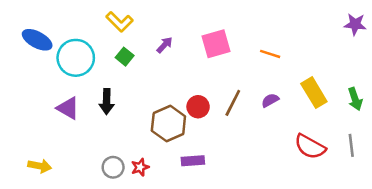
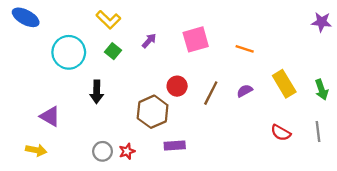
blue ellipse: (37, 40) -> (26, 17), moved
red circle: (198, 107) -> (177, 86), moved
purple triangle: (68, 108) -> (50, 116), moved
red semicircle: (310, 147) -> (281, 133), size x0.7

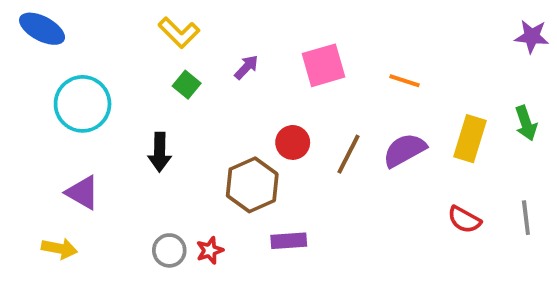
cyan circle: (69, 52) -> (83, 104), moved
yellow rectangle: (284, 84) -> (470, 139), turned 48
green arrow: (322, 90) -> (526, 123), moved
purple semicircle: (245, 91) -> (404, 150), size x1.6

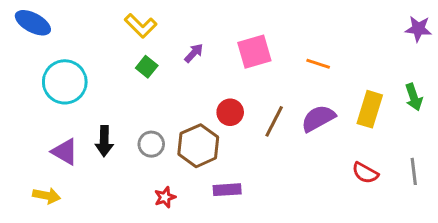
black arrow: (160, 152) -> (104, 141), moved
gray circle: (169, 250) -> (151, 144), moved

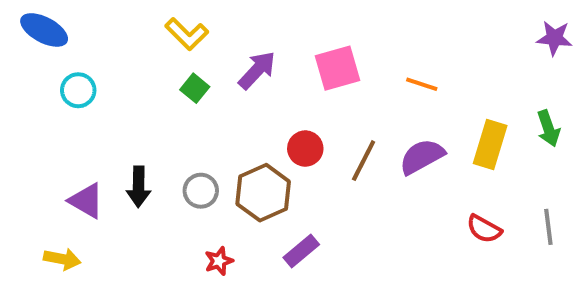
purple arrow: (194, 53) -> (257, 70), size x1.5
cyan circle: (65, 82) -> (78, 90), moved, size x0.6
purple rectangle: (227, 190) -> (301, 251), turned -36

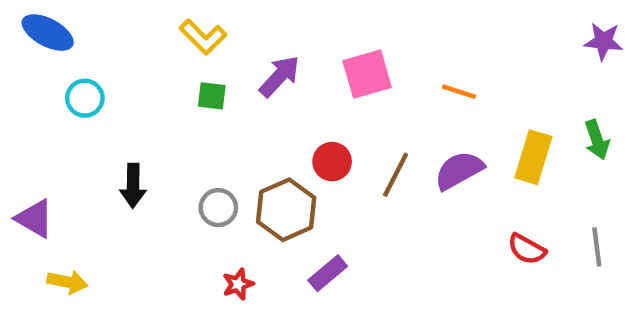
green square: (195, 88) -> (212, 96), turned -32
black arrow: (139, 187) -> (133, 186), moved
purple triangle: (86, 201) -> (35, 218), moved

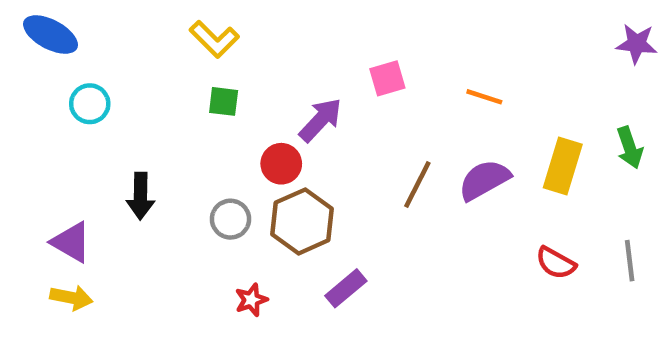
pink square: (367, 74) -> (387, 78), size x0.7
purple arrow: (280, 76) -> (320, 120), moved
red circle: (332, 162) -> (281, 164), moved
purple triangle: (35, 218) -> (71, 242), moved

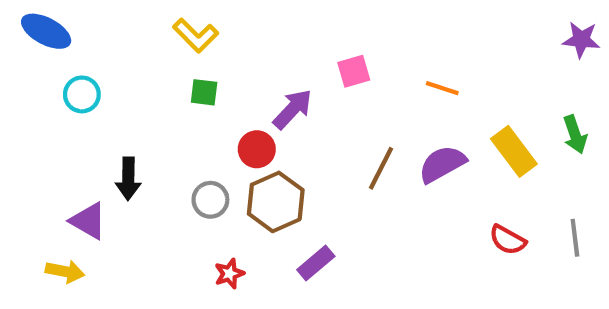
yellow rectangle: (563, 166) -> (514, 151), turned -54
purple triangle: (71, 242) -> (88, 221), moved

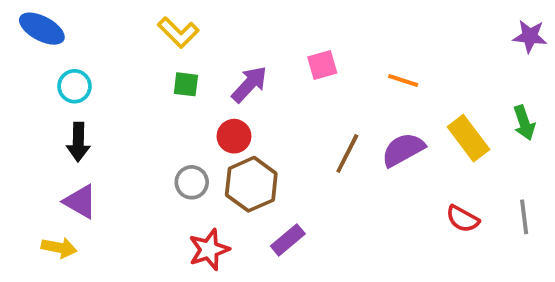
purple arrow: (293, 109) -> (249, 84), moved
black arrow: (128, 179) -> (78, 142), moved
red star: (229, 274) -> (209, 250), size x1.5

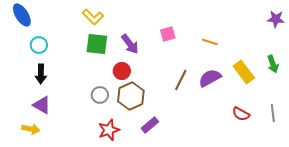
blue ellipse: (42, 29) -> (22, 15), turned 30
green square: (186, 84) -> (97, 44), size x1.6
purple arrow: (249, 84) -> (130, 44), turned 100

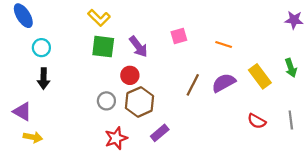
purple triangle: (42, 105) -> (22, 112), moved

